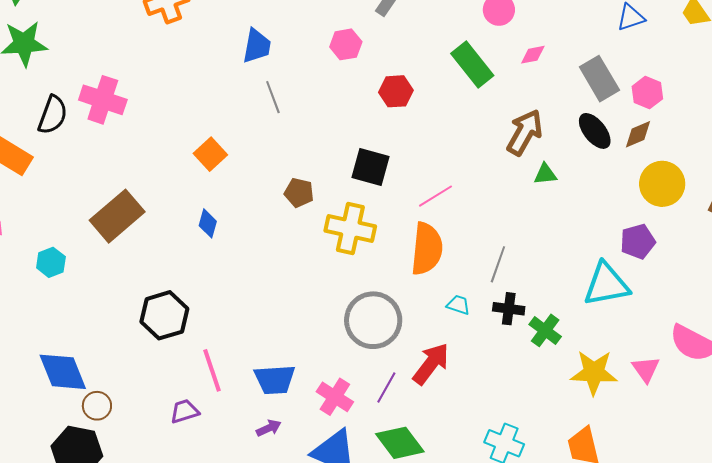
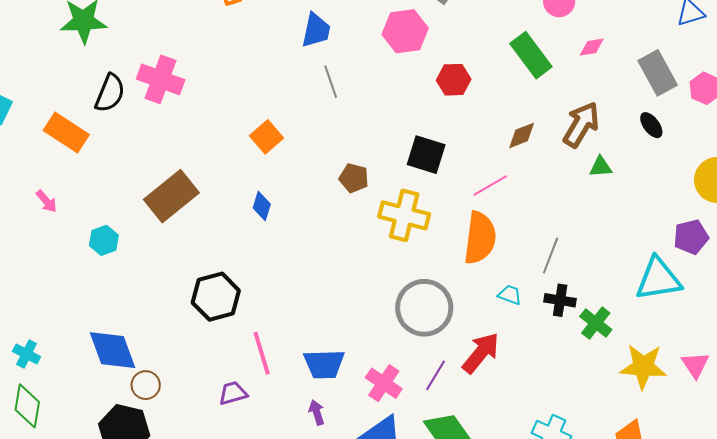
pink hexagon: (346, 44) -> (405, 31), size x1.4
black ellipse: (595, 131) -> (651, 125), size x0.7
brown diamond: (638, 134) -> (522, 135), moved
purple arrow: (269, 428) -> (317, 412), turned -85

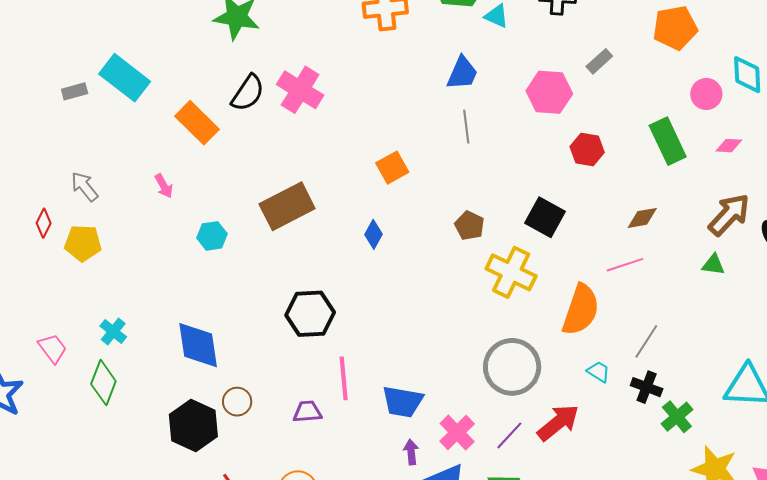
brown arrow: (581, 124) -> (729, 215), moved
pink line: (490, 186) -> (625, 265), moved
brown circle: (146, 385) -> (237, 402), moved
purple arrow: (317, 412) -> (411, 452), moved

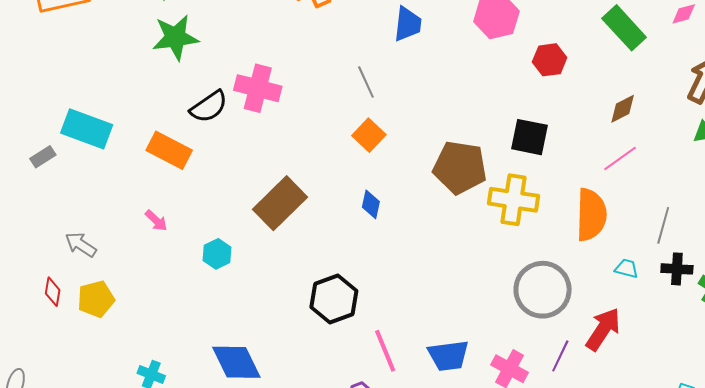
black semicircle: (248, 93) -> (209, 107), turned 39
gray line: (466, 127) -> (366, 82), moved
brown pentagon: (469, 226) -> (460, 167), size x1.8

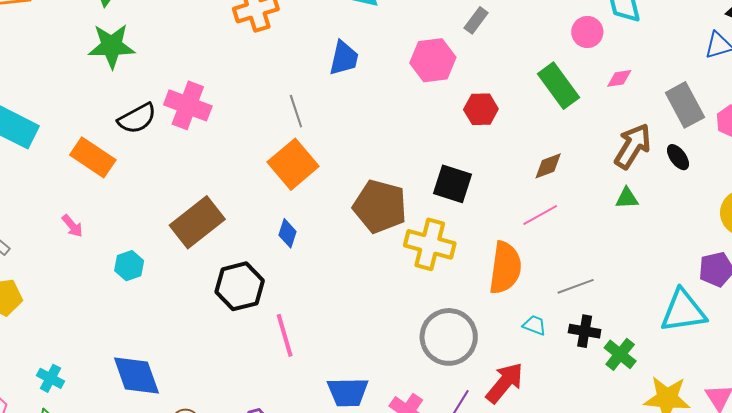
orange square: (369, 135) -> (293, 164), size x1.5
gray line: (663, 225) -> (576, 286), turned 48
black hexagon: (334, 299) -> (240, 286), moved
pink line: (385, 351) -> (285, 335), moved

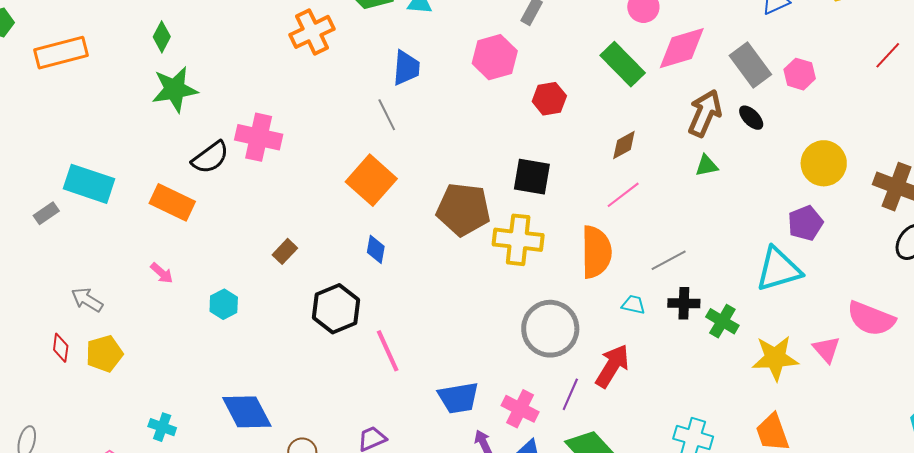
pink diamond: (619, 78) -> (682, 48), size x2.0
gray line: (296, 111) -> (387, 115), moved
brown rectangle: (197, 222) -> (285, 251), size x0.5

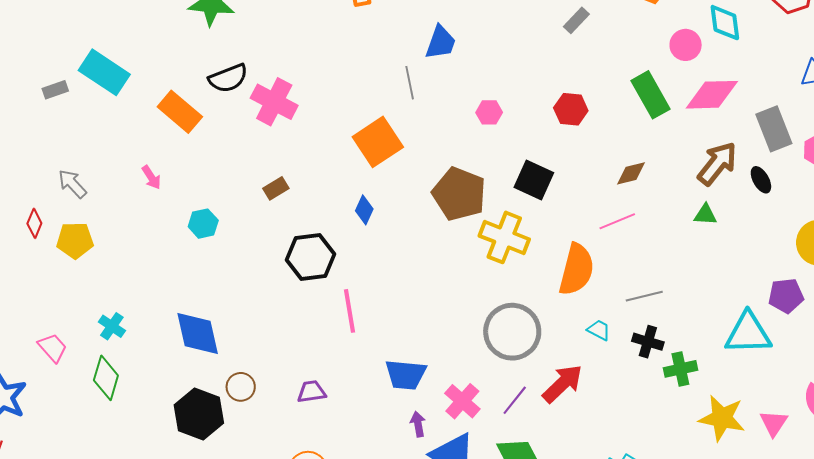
pink hexagon: (495, 57) -> (489, 112), moved, size x0.6
pink cross: (259, 137) -> (274, 102), moved
green cross: (722, 321) -> (680, 369), turned 32

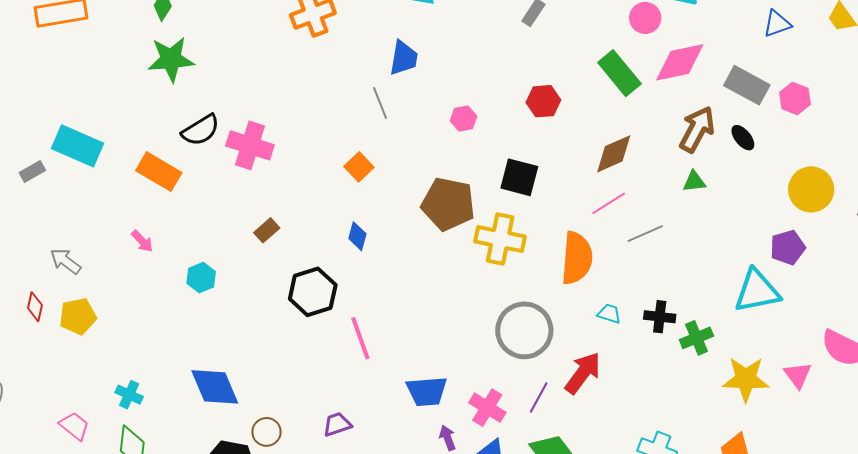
gray rectangle: (774, 129) -> (747, 85), turned -30
orange square: (378, 142) -> (359, 167), size x0.6
brown diamond: (631, 173) -> (614, 154), size x1.4
gray line: (644, 296) -> (645, 234), moved

